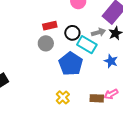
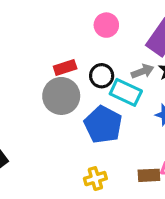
gray circle: (46, 43) -> (61, 96), size x1.5
yellow cross: (63, 97) -> (95, 179), turned 32

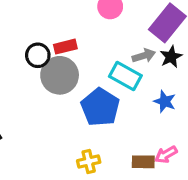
black circle: (102, 76) -> (38, 55), moved

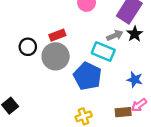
black circle: (38, 55) -> (28, 47), moved
blue star: (165, 101) -> (135, 80), moved

